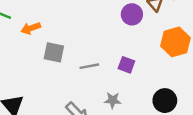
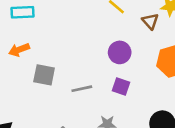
purple circle: (132, 14) -> (120, 52), moved

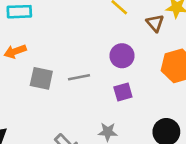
purple square: (121, 86) -> (123, 92), turned -36
gray line: (82, 89) -> (79, 77), moved

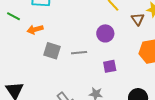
purple circle: (122, 56) -> (105, 33), moved

